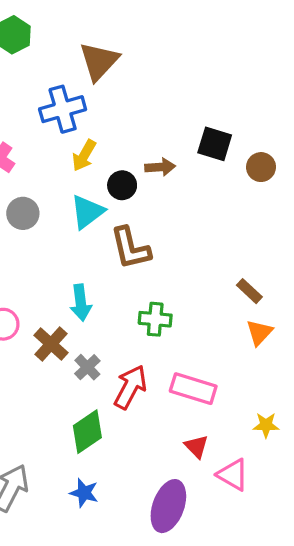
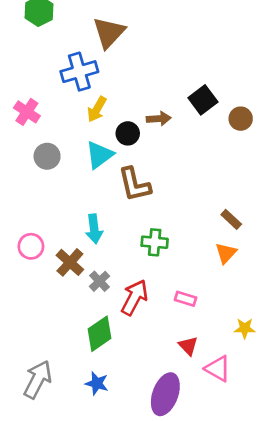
black square: (215, 144) -> (203, 100), turned 36
orange triangle: (259, 332) -> (226, 253), moved
pink rectangle: (193, 389) -> (186, 299), size x0.6

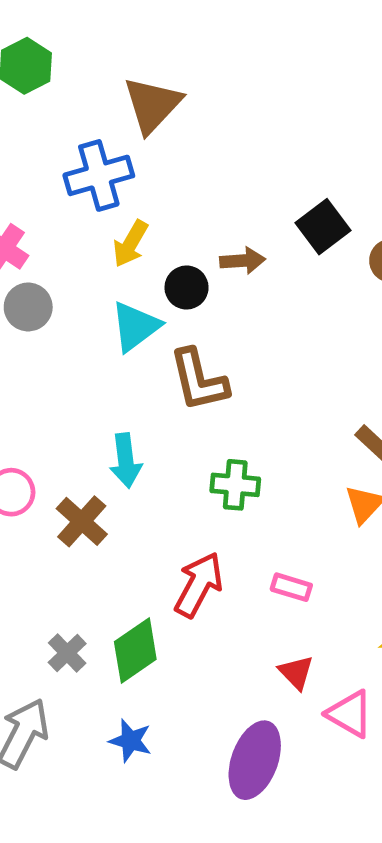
gray circle: (47, 156) -> (28, 307), moved
gray cross: (99, 281) -> (67, 653), moved

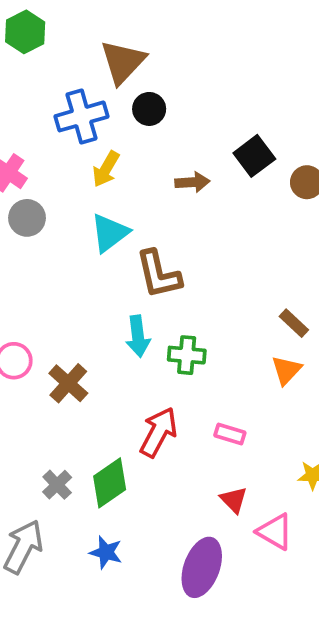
black circle: (187, 287) -> (149, 109), moved
cyan arrow: (126, 460) -> (138, 336), moved

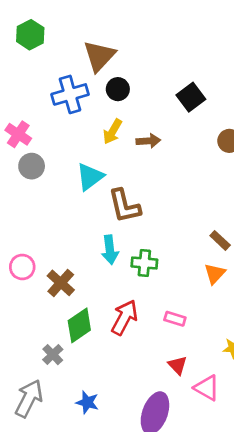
black square: (254, 156) -> (191, 97), moved
yellow arrow: (106, 169) -> (113, 132), moved
green diamond: (110, 483) -> (79, 325), moved

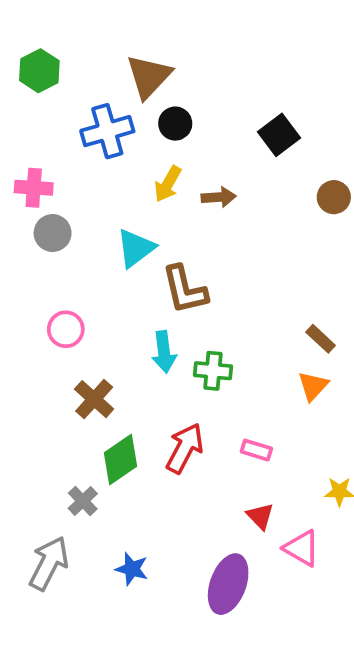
green hexagon: (30, 35) -> (39, 71), moved
pink cross: (18, 134) -> (34, 188), turned -30
pink circle: (22, 267) -> (66, 329), moved

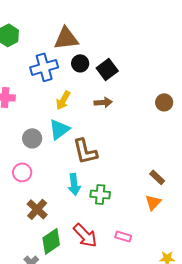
brown triangle: (149, 76) -> (66, 38), turned 40
black square: (279, 135) -> (107, 69), moved
yellow arrow: (168, 184) -> (63, 100), moved
gray circle: (53, 233) -> (32, 138), moved
red arrow: (185, 448) -> (85, 235), turned 108

